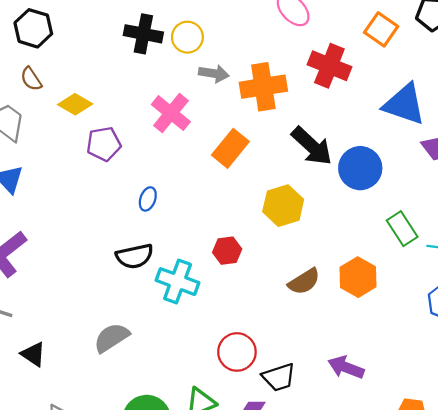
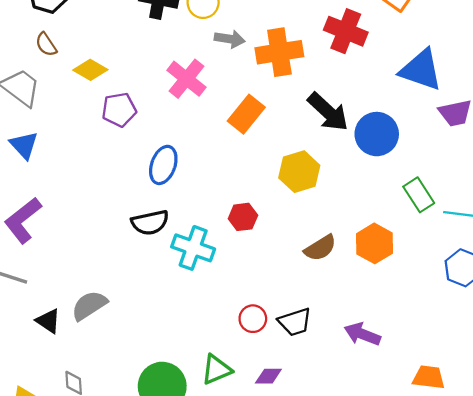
blue ellipse: (148, 199) -> (163, 165), size x1.6
gray semicircle: (111, 338) -> (89, 305), moved
red circle: (237, 352) -> (253, 319), size x0.7
black trapezoid: (279, 377) -> (295, 322), moved

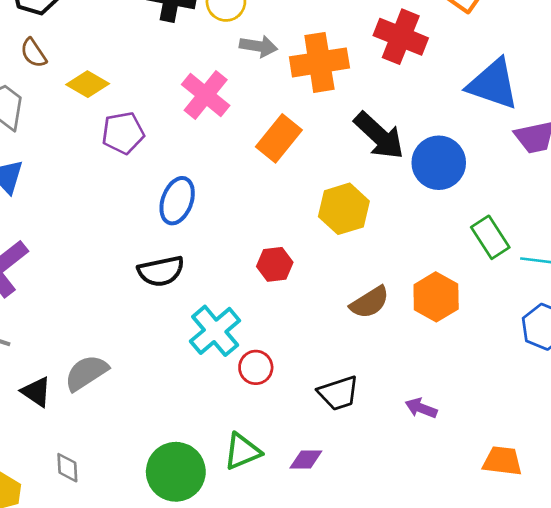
cyan cross: (193, 248) -> (215, 331), moved, turned 30
red circle: (253, 319) -> (256, 367), moved
purple arrow: (362, 334) -> (421, 408), size x0.7

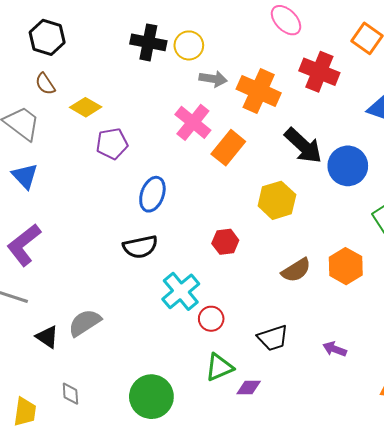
orange cross: (319, 62) -> (259, 91), turned 33
pink cross: (206, 95) -> (193, 122), moved
green triangle: (242, 451) -> (219, 367), moved

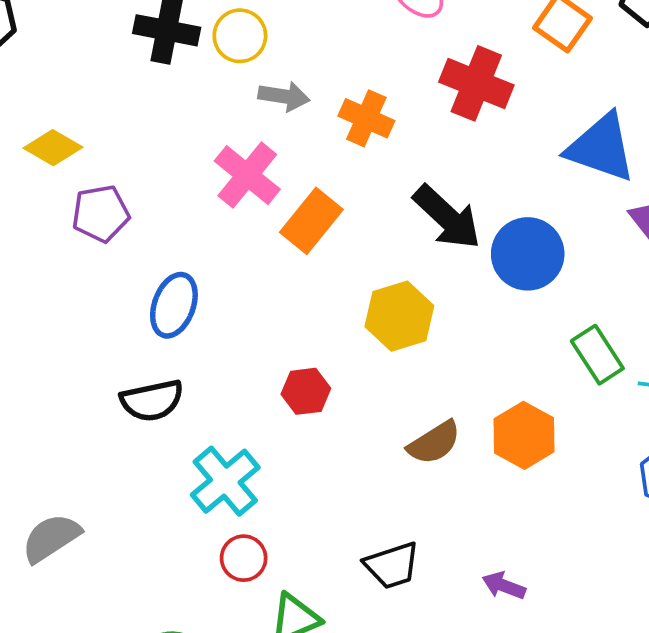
orange cross: (259, 91) -> (366, 118), size x0.7
red circle: (211, 319) -> (244, 558), moved

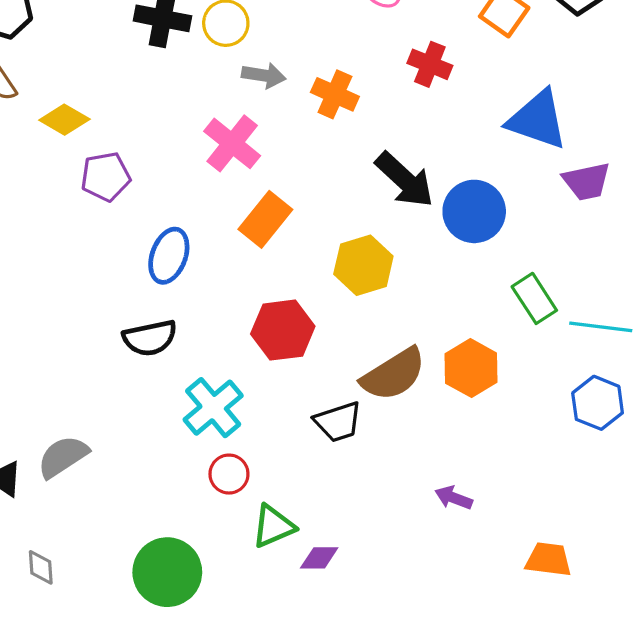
red cross: (476, 83) -> (430, 64), size x0.7
orange rectangle: (311, 221) -> (265, 219), moved
red hexagon: (306, 391) -> (283, 330), size x1.5
brown semicircle: (434, 443) -> (393, 374), size x1.4
black trapezoid: (392, 565) -> (338, 422), moved

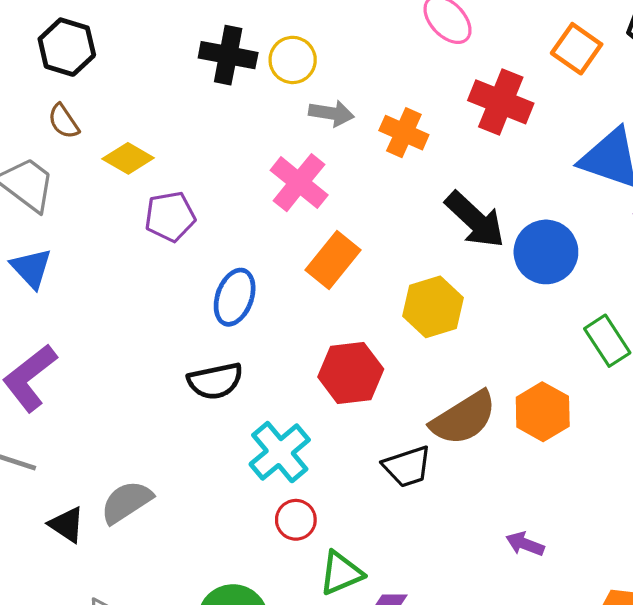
red cross: (430, 64) -> (501, 102), size x1.4

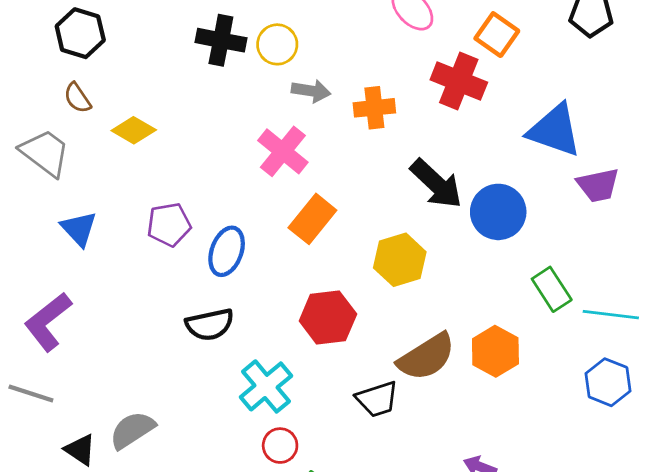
orange square: (577, 49) -> (497, 35), moved
orange cross: (404, 133) -> (374, 108), turned -30
purple pentagon: (170, 216) -> (169, 225), moved
blue triangle: (31, 268) -> (79, 229), moved

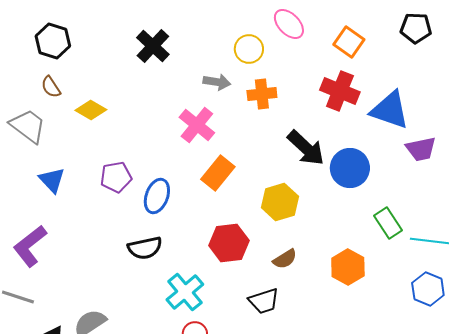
black cross: (221, 40) -> (153, 46), turned 32
yellow circle: (277, 44) -> (249, 49), moved
red cross: (459, 81) -> (340, 91), moved
brown semicircle: (426, 357) -> (285, 259), moved, size x0.6

